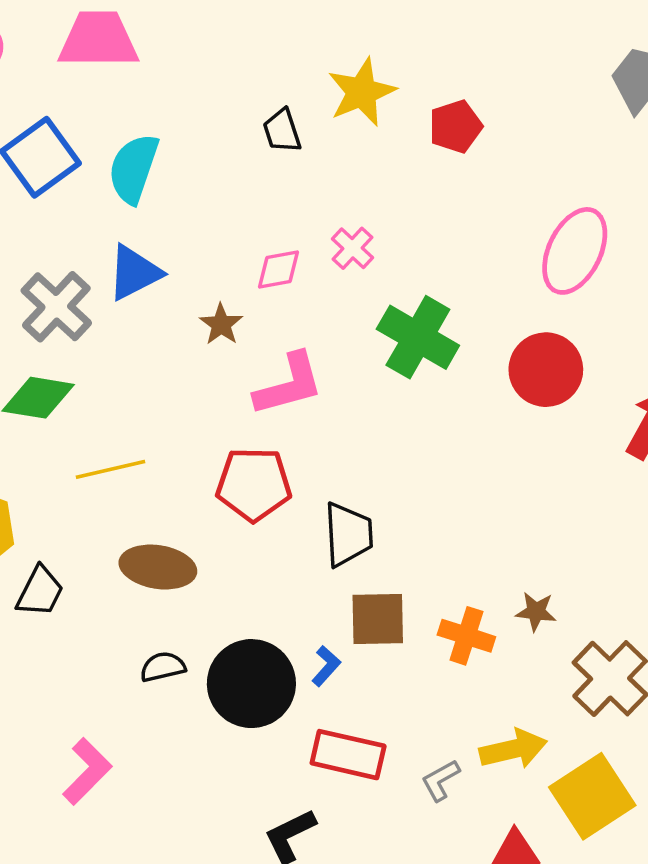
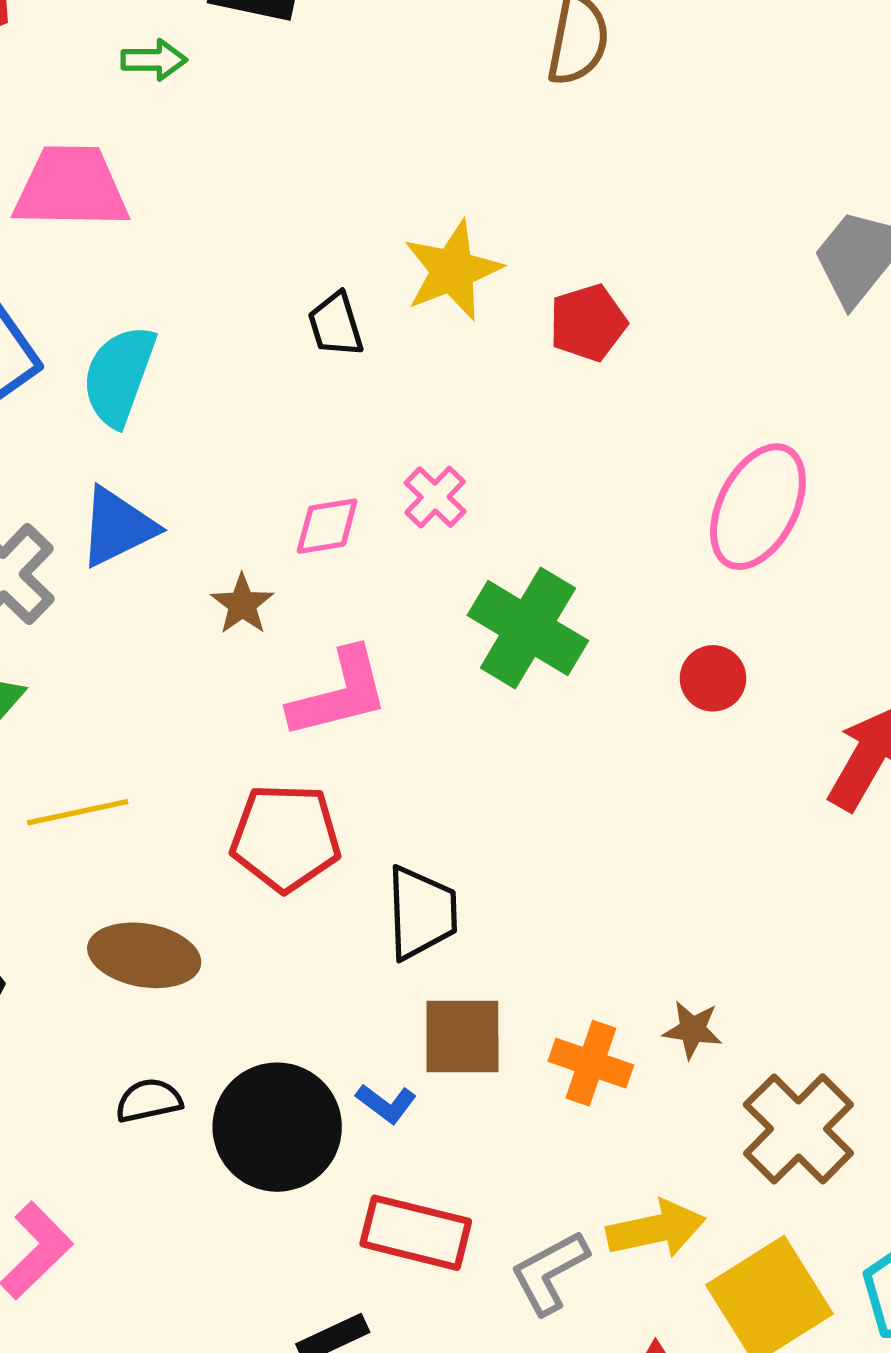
red circle: (546, 370) -> (713, 678), size x0.6
blue L-shape: (326, 666) -> (386, 1103), turned 84
gray L-shape: (441, 780) -> (550, 1272), size x1.4

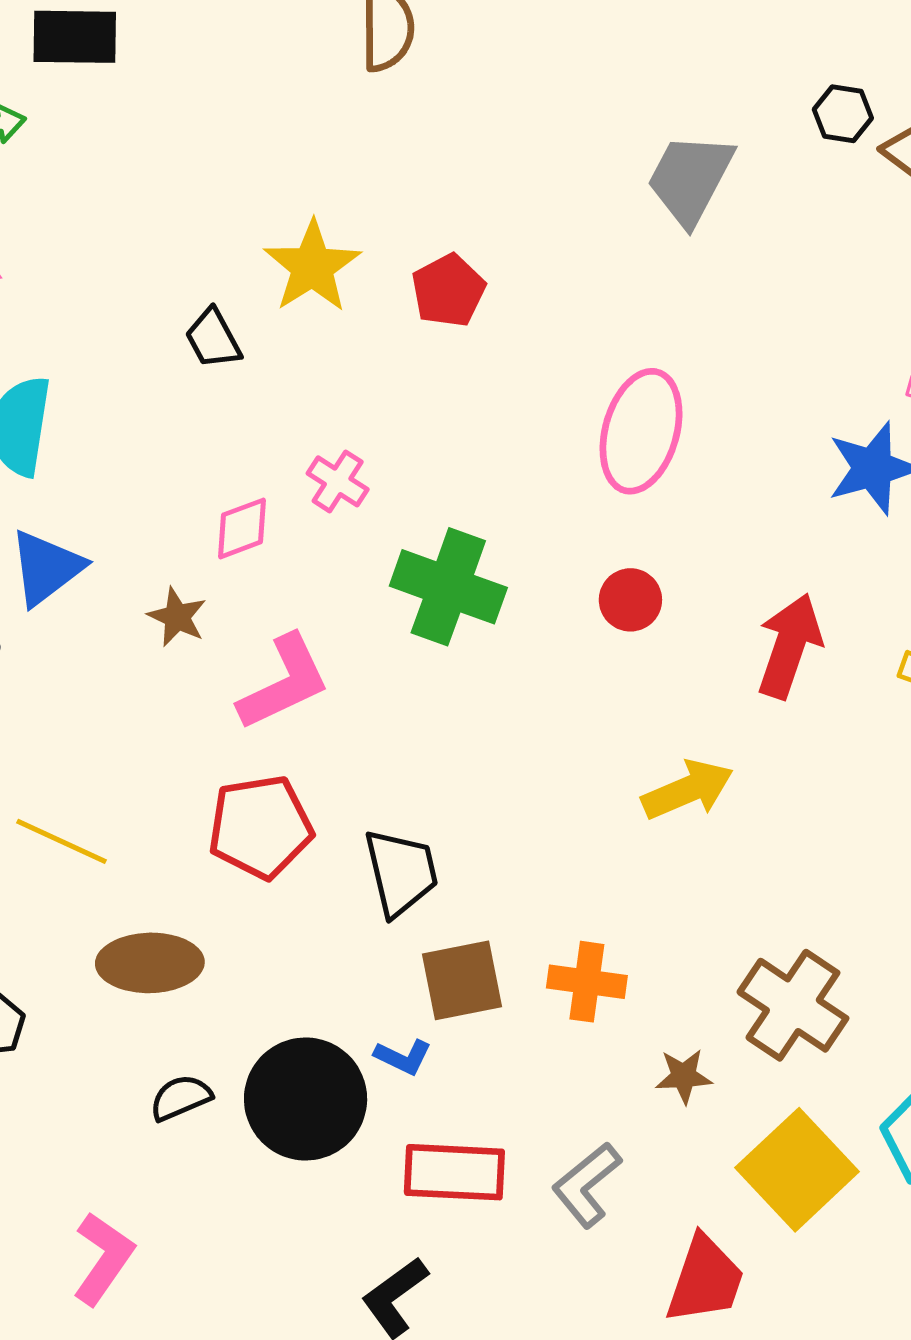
yellow line: (78, 812) -> (61, 841), turned 48
brown star: (692, 1030) -> (684, 1076), moved
yellow arrow: (656, 1229) -> (688, 790), moved

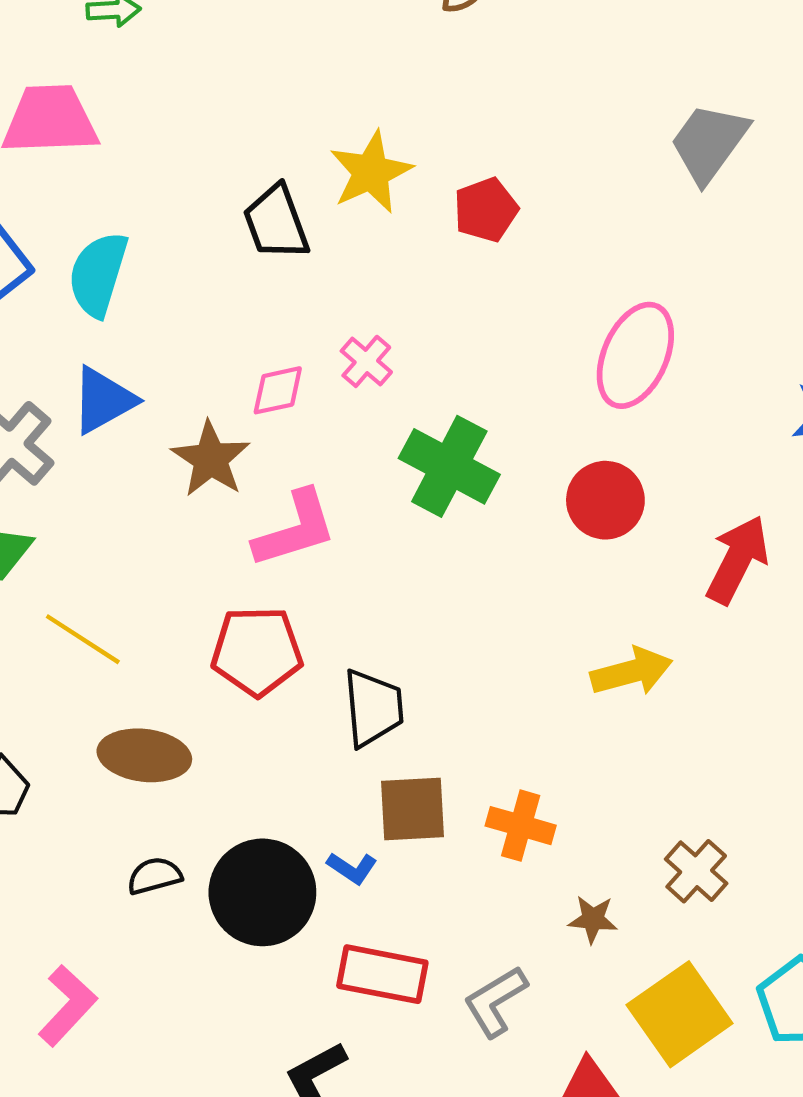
black trapezoid: (213, 339) -> (276, 222), size x1.4
red circle: (630, 600) -> (605, 500), size x1.4
brown star: (177, 617) -> (211, 459), size x1.5
brown cross: (793, 1005) -> (696, 871), size x0.7

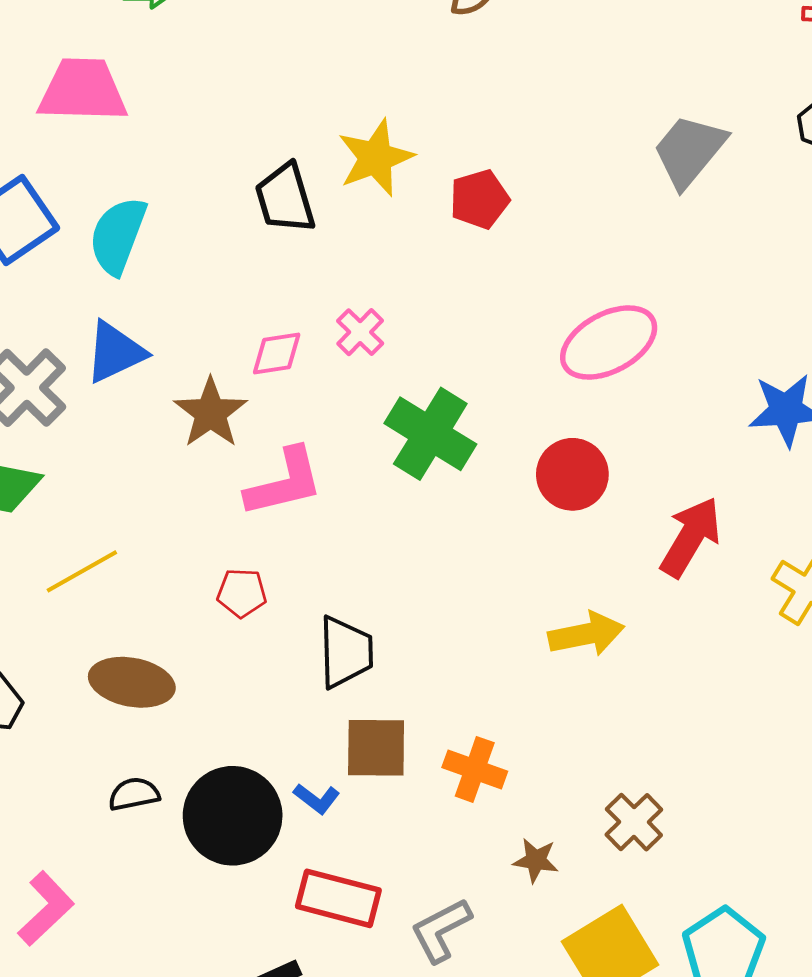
pink ellipse: (635, 355) -> (609, 343), turned 34
yellow line: (83, 639) -> (82, 571), turned -66
red pentagon: (257, 651) -> (242, 593), size x0.6

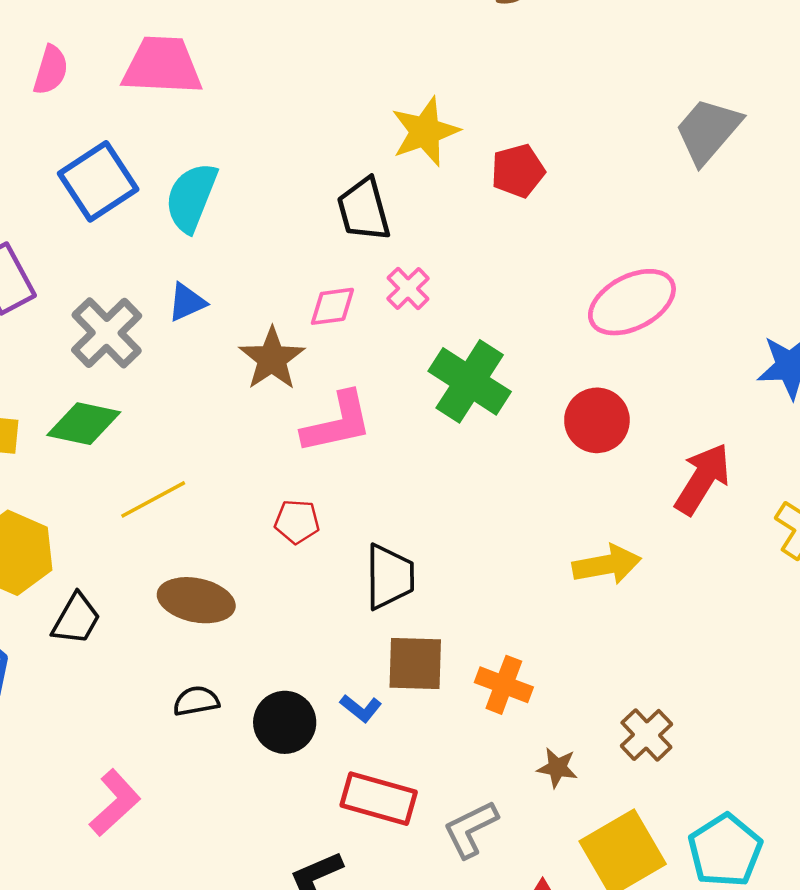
black trapezoid: (285, 198) -> (364, 210), moved
blue triangle: (115, 352) -> (187, 302), size x0.7
black circle: (233, 816) -> (285, 722), size x0.7

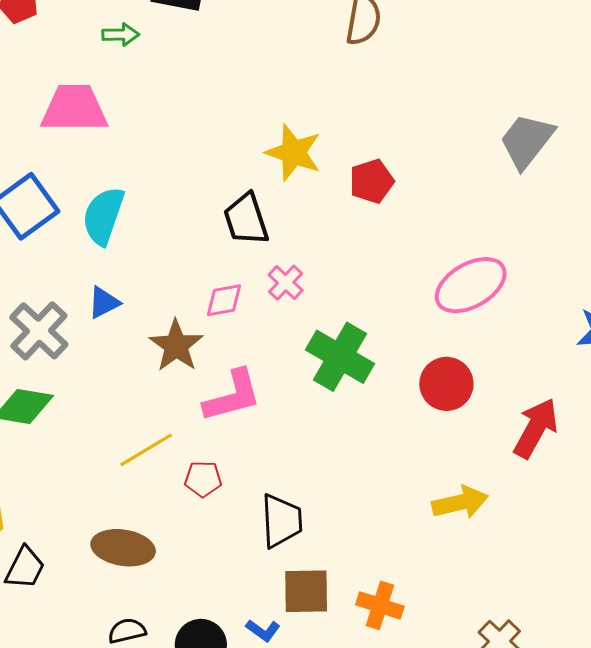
yellow star: (425, 132) -> (294, 153), turned -30
yellow line: (153, 499) -> (146, 450), moved

